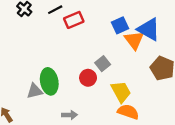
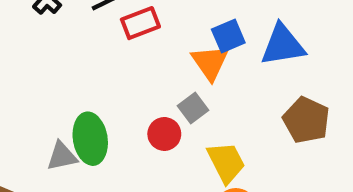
blue triangle: (149, 29) -> (283, 45), turned -40
orange triangle: (134, 40) -> (210, 62), moved

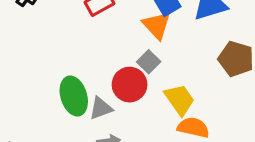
red circle: (164, 134) -> (130, 85), size x1.4
gray triangle: (62, 156) -> (101, 108), moved

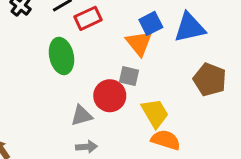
gray square: (149, 62) -> (129, 76), turned -36
green ellipse: (74, 96) -> (61, 56), moved

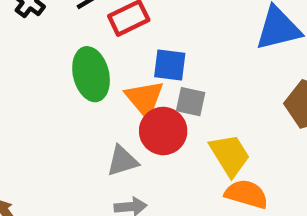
blue square: (151, 23) -> (170, 65), moved, turned 35
orange triangle: (139, 43) -> (145, 99), moved

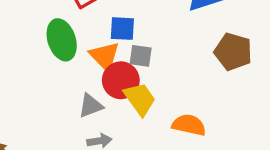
yellow trapezoid: (230, 155) -> (140, 99), moved

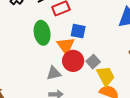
gray square: (141, 56) -> (93, 62), moved, turned 32
yellow trapezoid: (140, 99) -> (106, 76), moved

